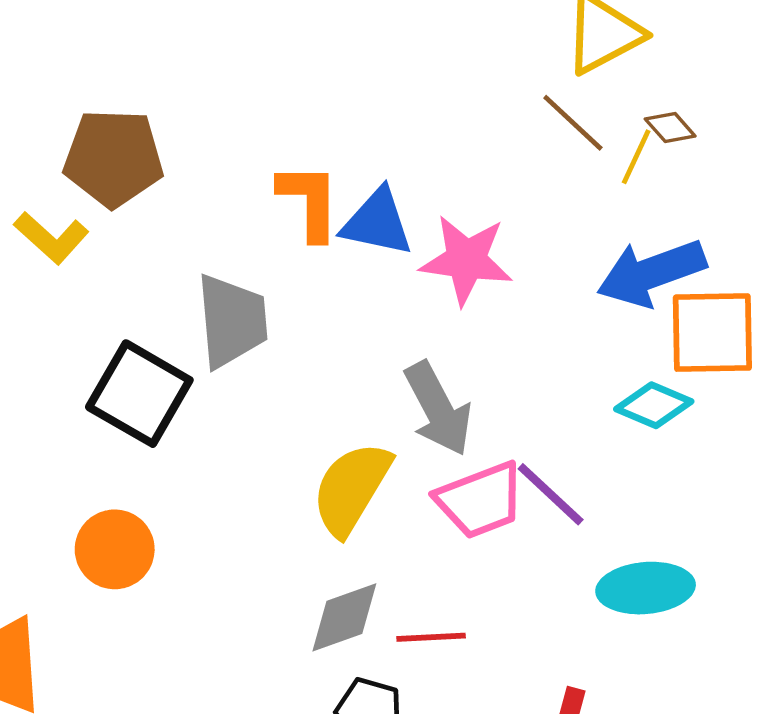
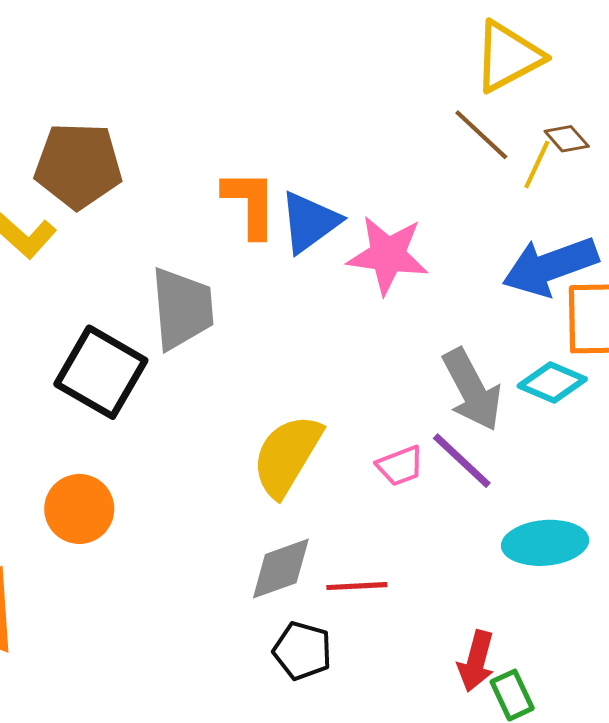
blue triangle: (377, 222) -> (310, 222), turned -48
gray arrow: (438, 409) -> (472, 390), moved
pink trapezoid: (480, 500) -> (400, 466), size x0.6

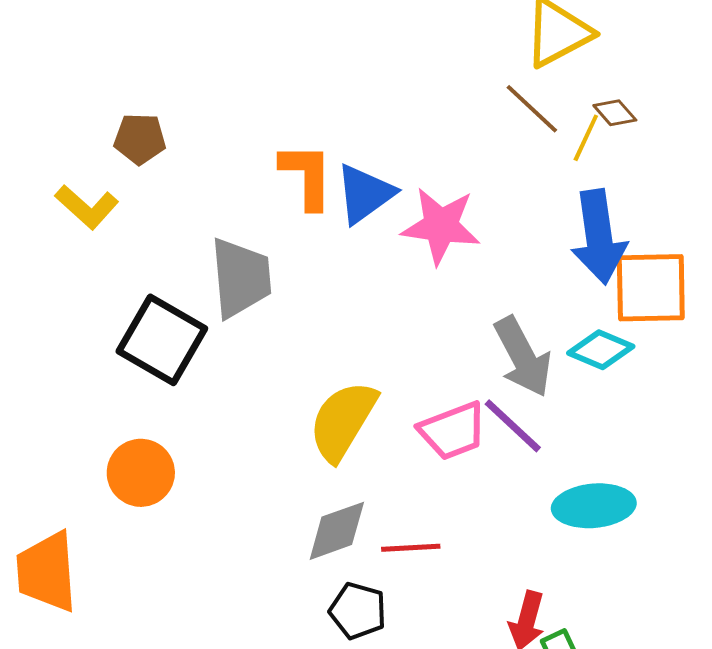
brown pentagon: (78, 166) -> (140, 139), size x0.6
blue arrow: (550, 266) -> (599, 237), turned -78
pink trapezoid: (400, 466) -> (453, 431), size x1.5

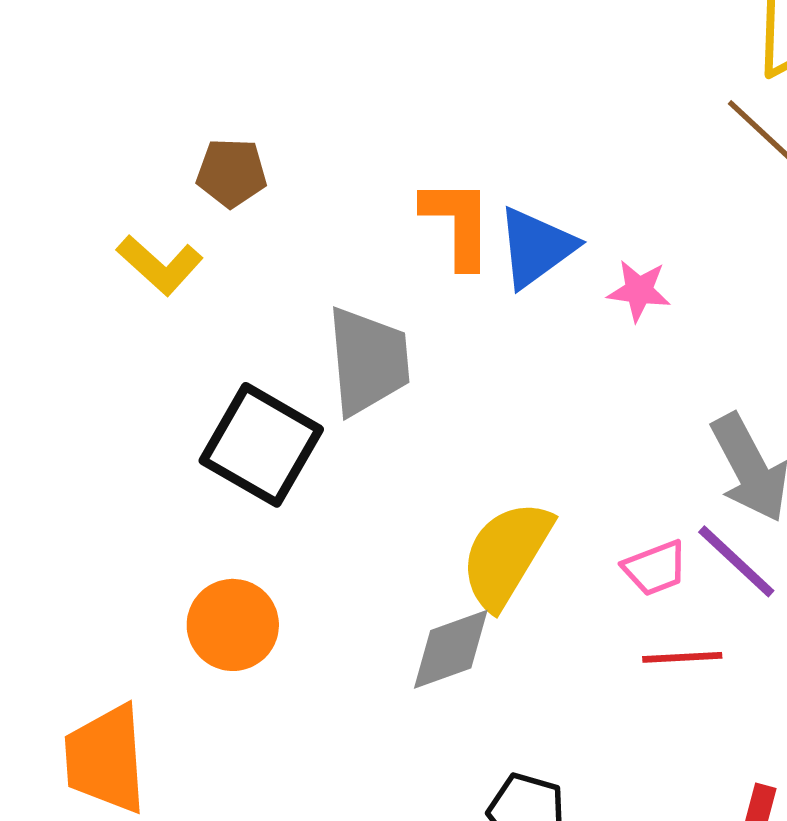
pink star: (441, 226) -> (639, 291), size x0.6
pink trapezoid: (453, 431) -> (655, 568), size x0.7
gray diamond: (337, 531) -> (451, 649), moved
red line: (411, 548) -> (682, 657), moved

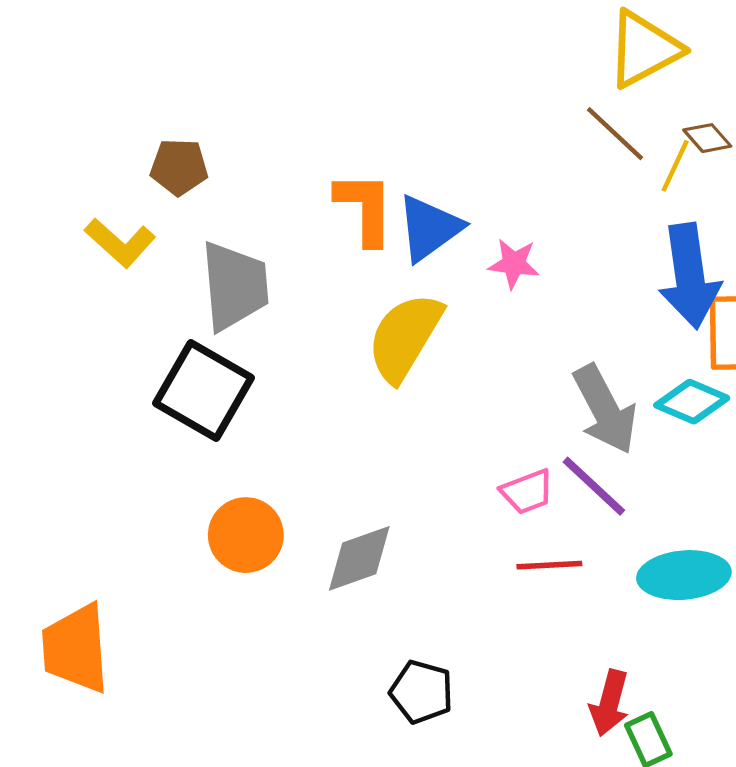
gray trapezoid: (368, 361) -> (235, 286), moved
yellow semicircle: (506, 555) -> (405, 337), moved
orange circle: (233, 625) -> (246, 535), moved

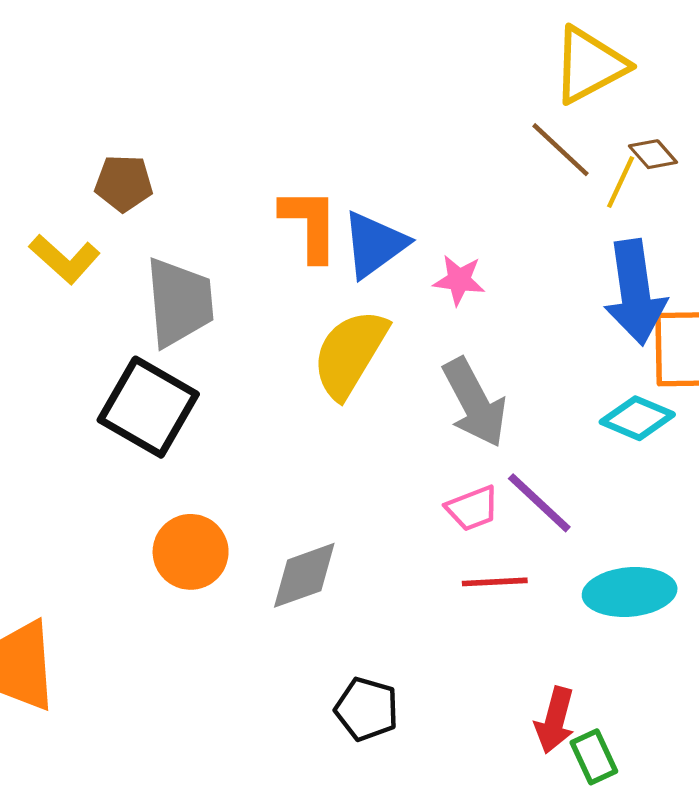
gray arrow: (605, 409) -> (475, 403), moved

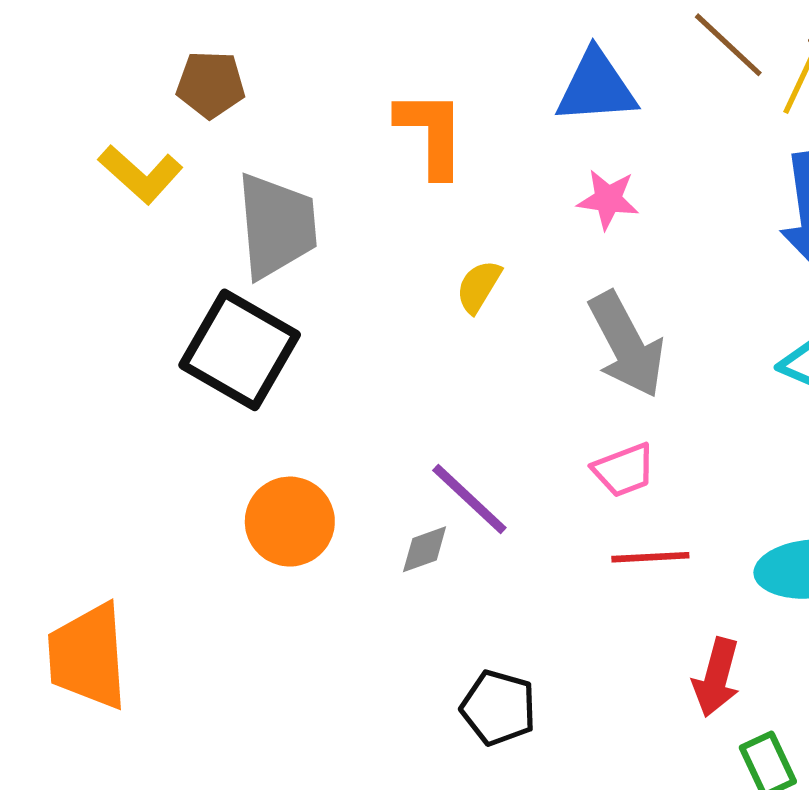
blue triangle: (374, 244) -> (596, 87), moved, turned 32
yellow semicircle: (350, 354) -> (479, 286), size x0.5
purple line: (539, 503) -> (469, 499), moved
gray diamond: (304, 575) -> (425, 549), size x0.6
red arrow: (555, 720) -> (716, 677), moved

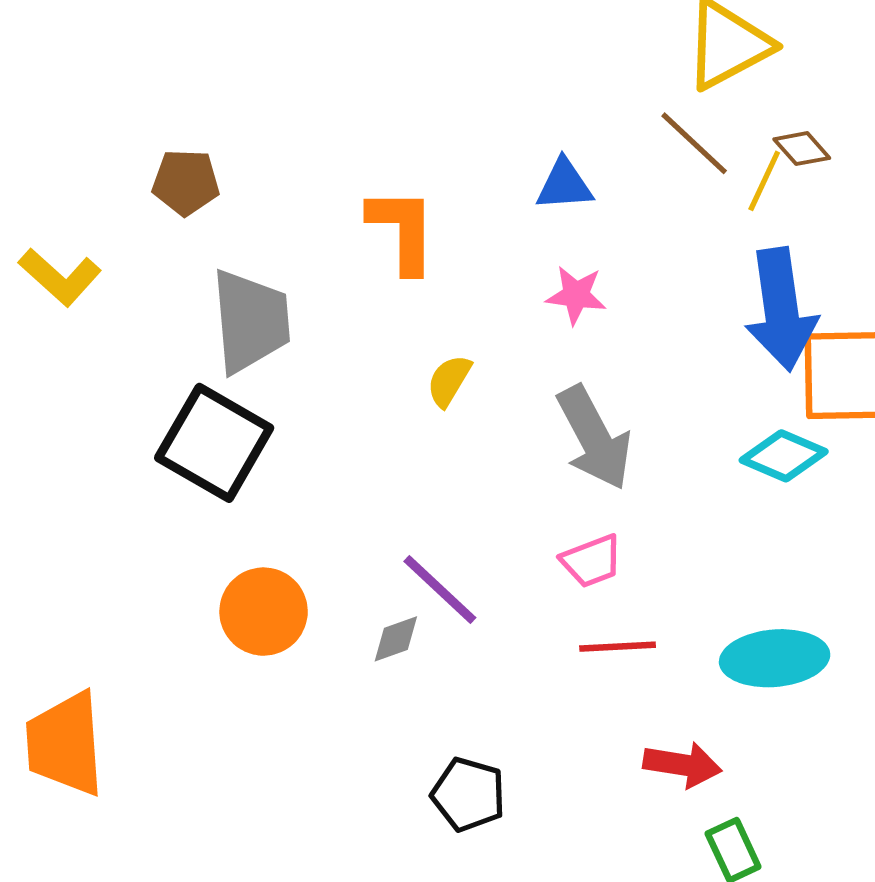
blue triangle: (596, 87) -> (564, 185), size x0.7
yellow L-shape: (141, 174) -> (60, 277), moved
red arrow: (716, 677) -> (682, 765), turned -96

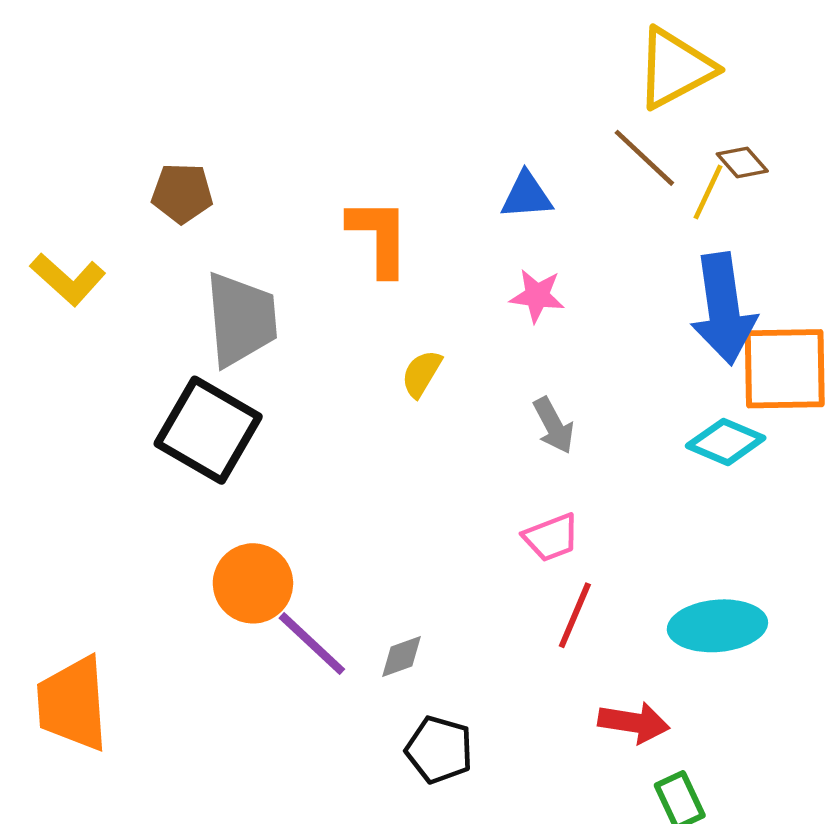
gray arrow: (594, 438) -> (554, 425), size x0.6
purple line: (440, 589) -> (312, 644), moved
gray diamond: (396, 639) -> (402, 657), moved
red line: (618, 647) -> (575, 615), turned -64

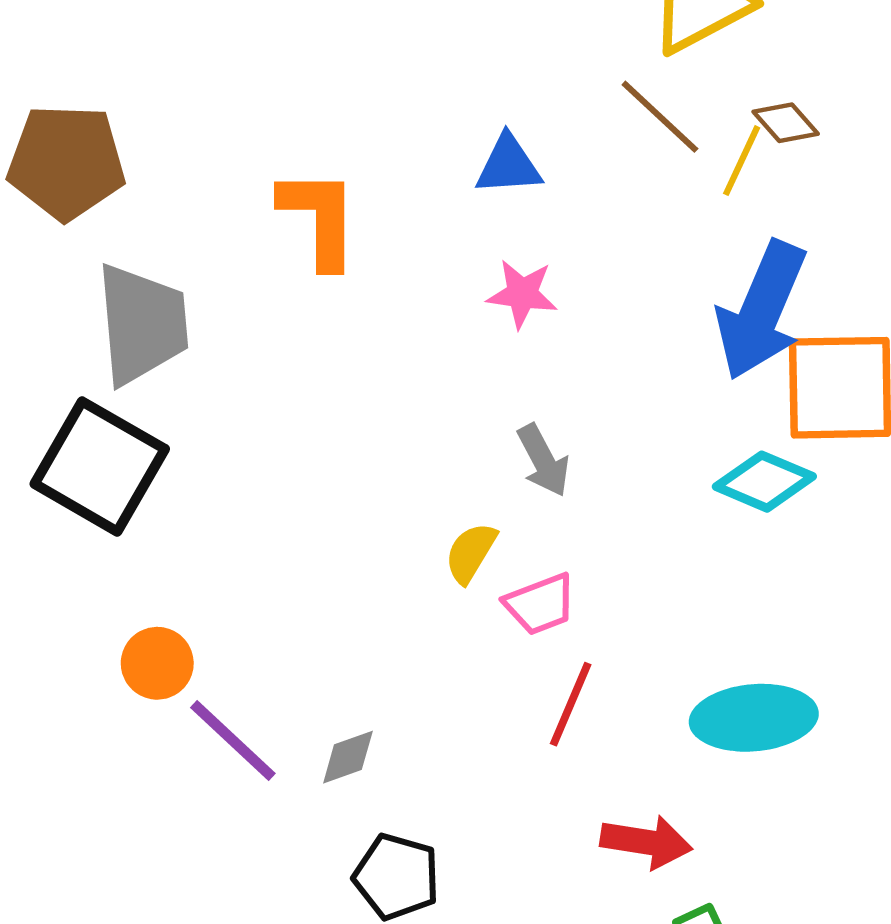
brown pentagon: (182, 193) -> (66, 162), size x1.5
blue arrow: (723, 309) -> (761, 310), turned 31
yellow semicircle: (422, 374) -> (471, 553), moved
orange circle: (253, 583) -> (157, 663), size x0.7

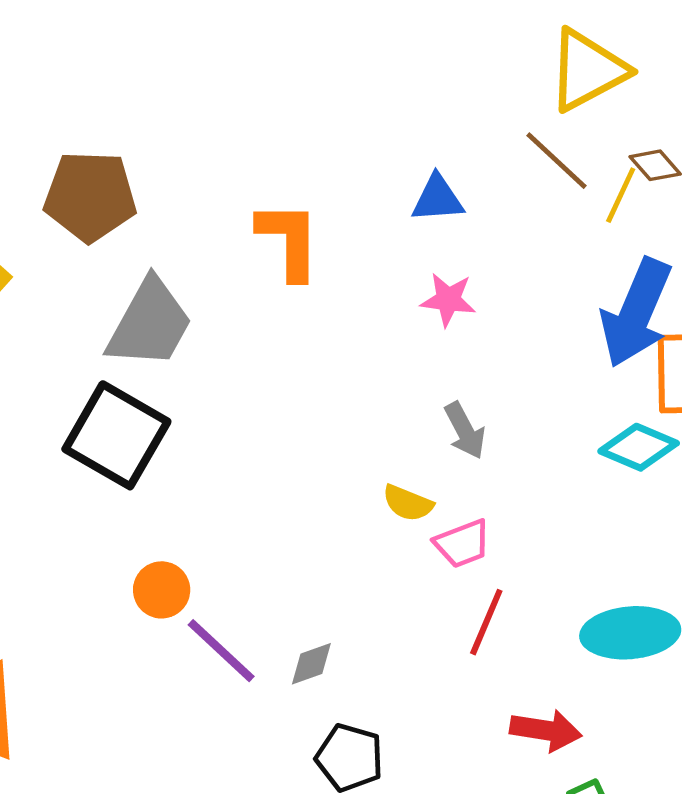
gray trapezoid: (142, 324) -> (150, 324), turned 34
yellow semicircle: (471, 553) -> (408, 503), turned -99

